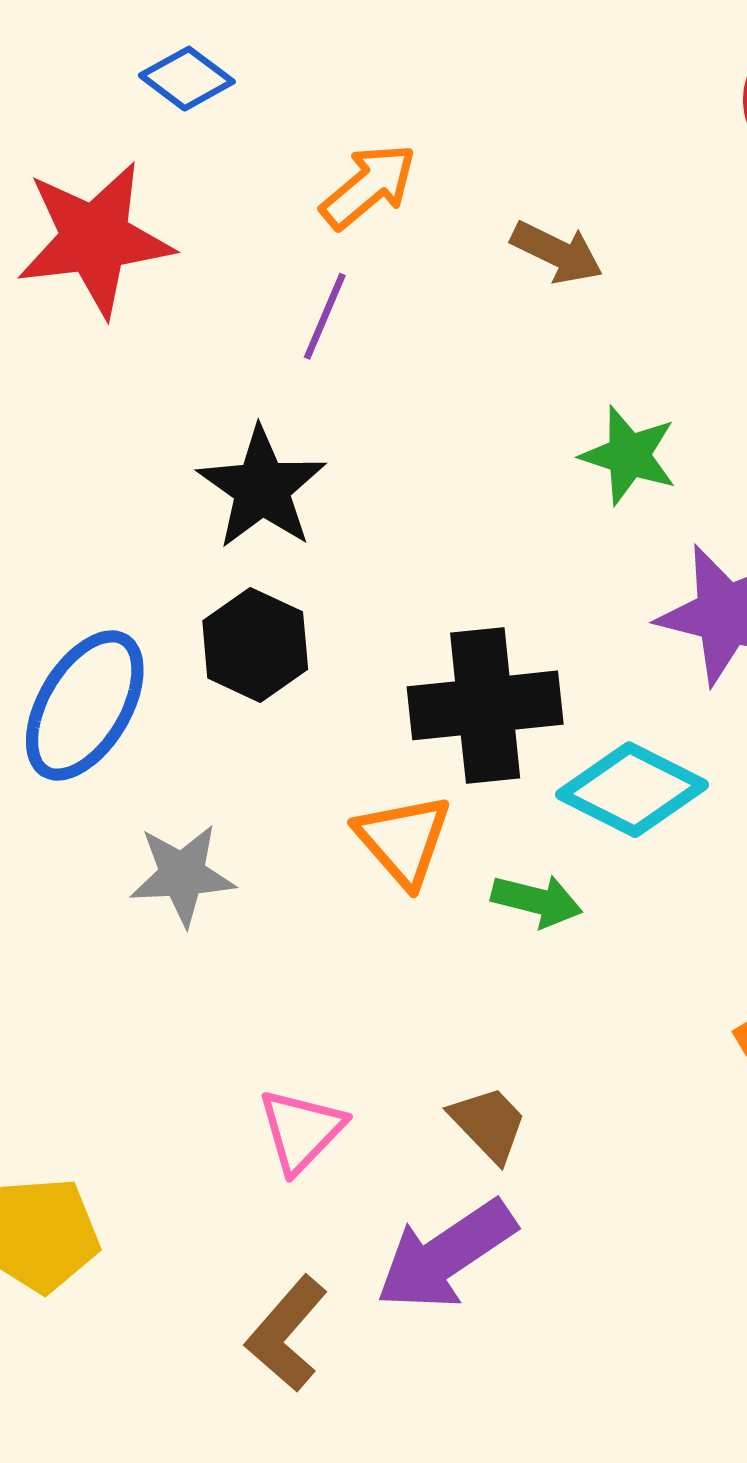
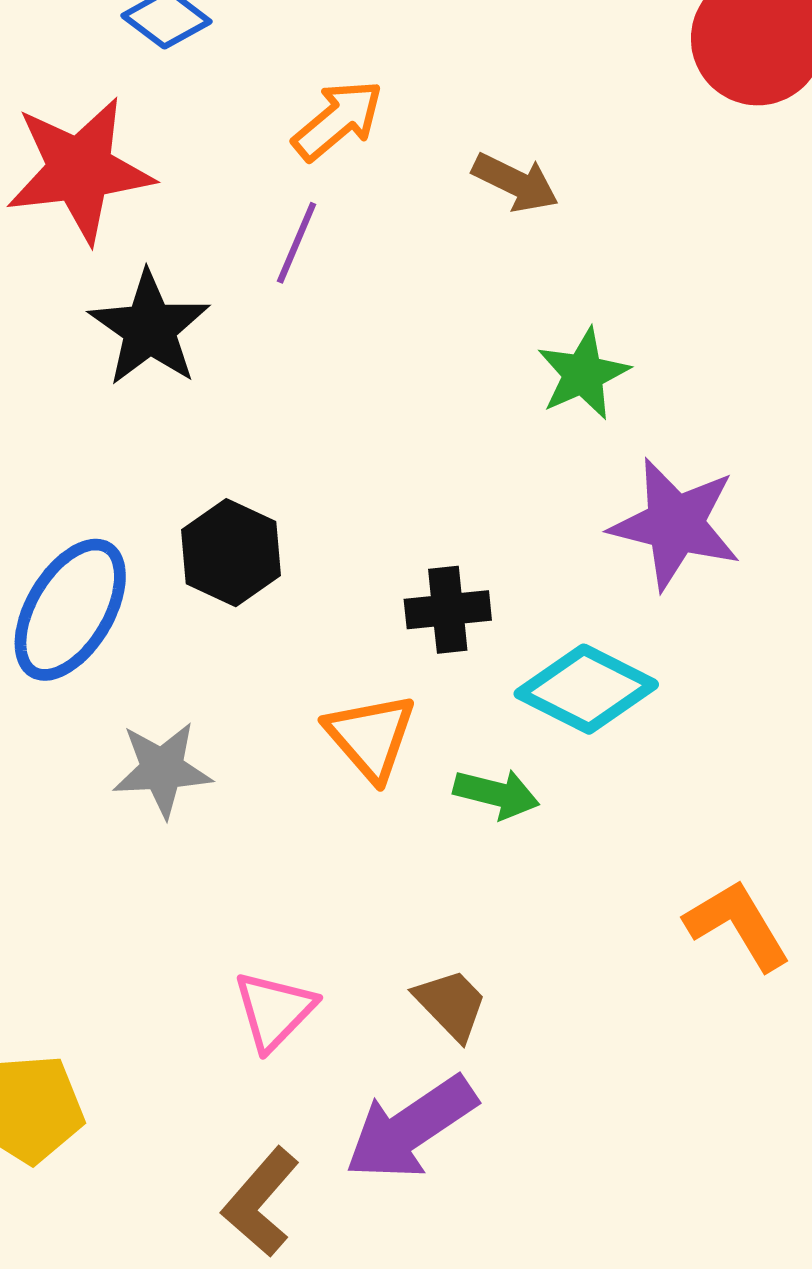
green star: (629, 455) -> (583, 374), turned 30
black star: (262, 488) -> (150, 328), moved
black cross: (485, 705) -> (448, 610), size x0.6

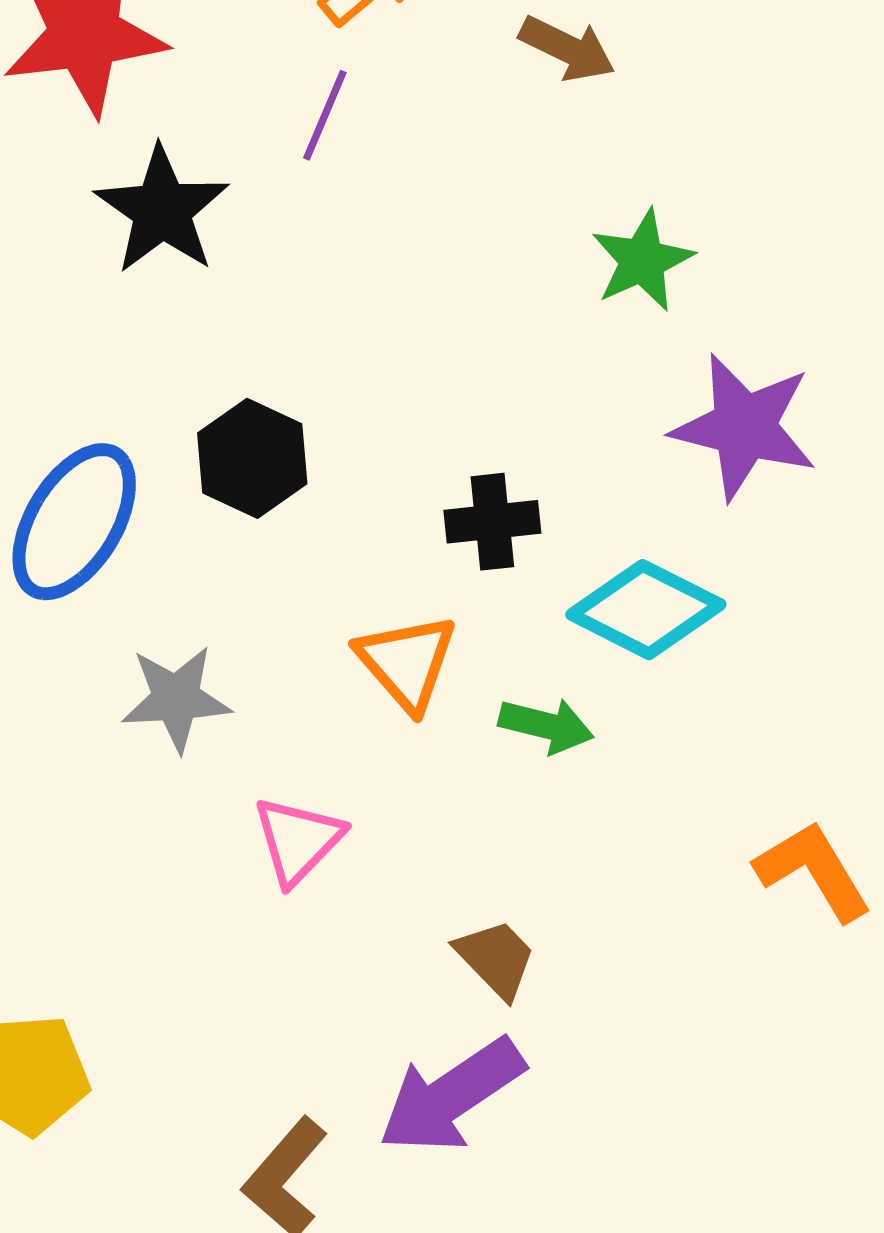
pink triangle: (274, 1011) -> (298, 840), moved

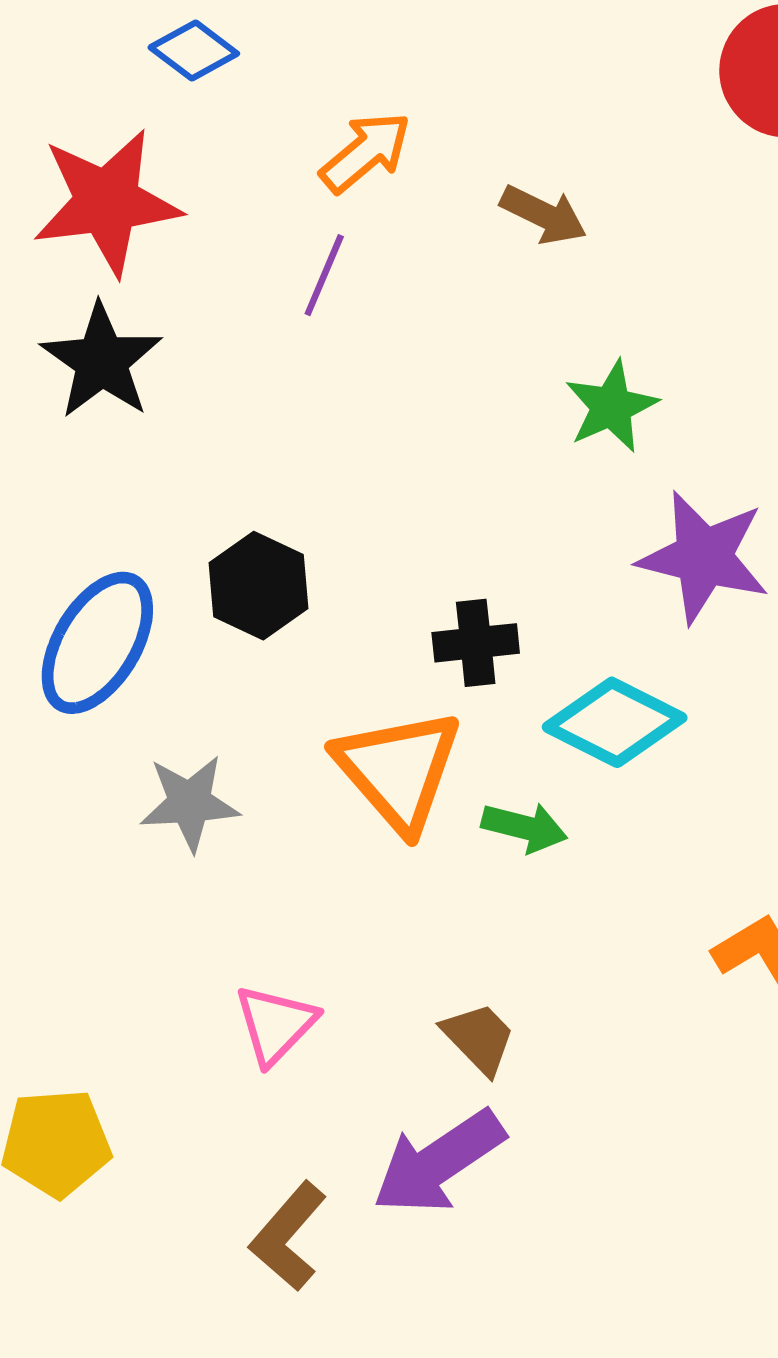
black star: (162, 210) -> (102, 361), moved
orange triangle: (407, 662) -> (398, 770), size x1.4
pink triangle: (298, 840) -> (275, 1024), moved

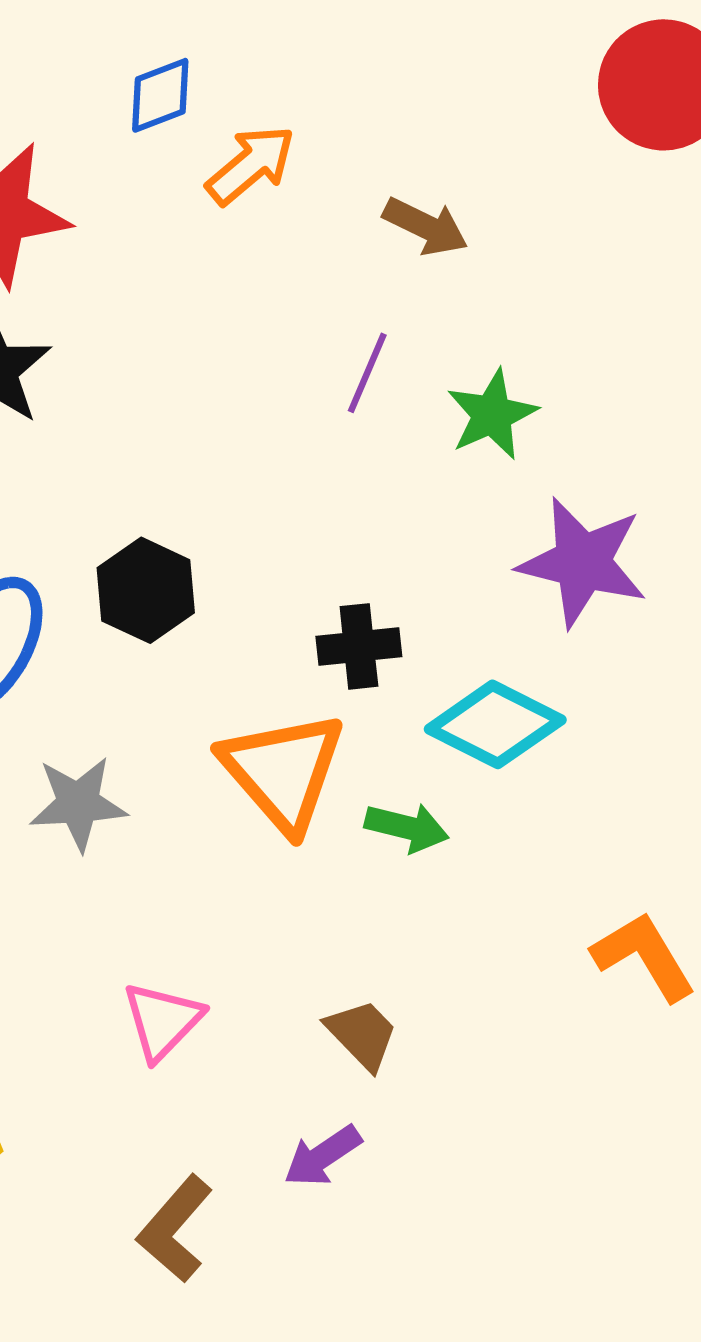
blue diamond: (194, 50) -> (160, 95), moved, turned -58
purple line: (324, 275) -> (367, 373), moved
purple arrow: (439, 1162) -> (323, 1156), size x0.6

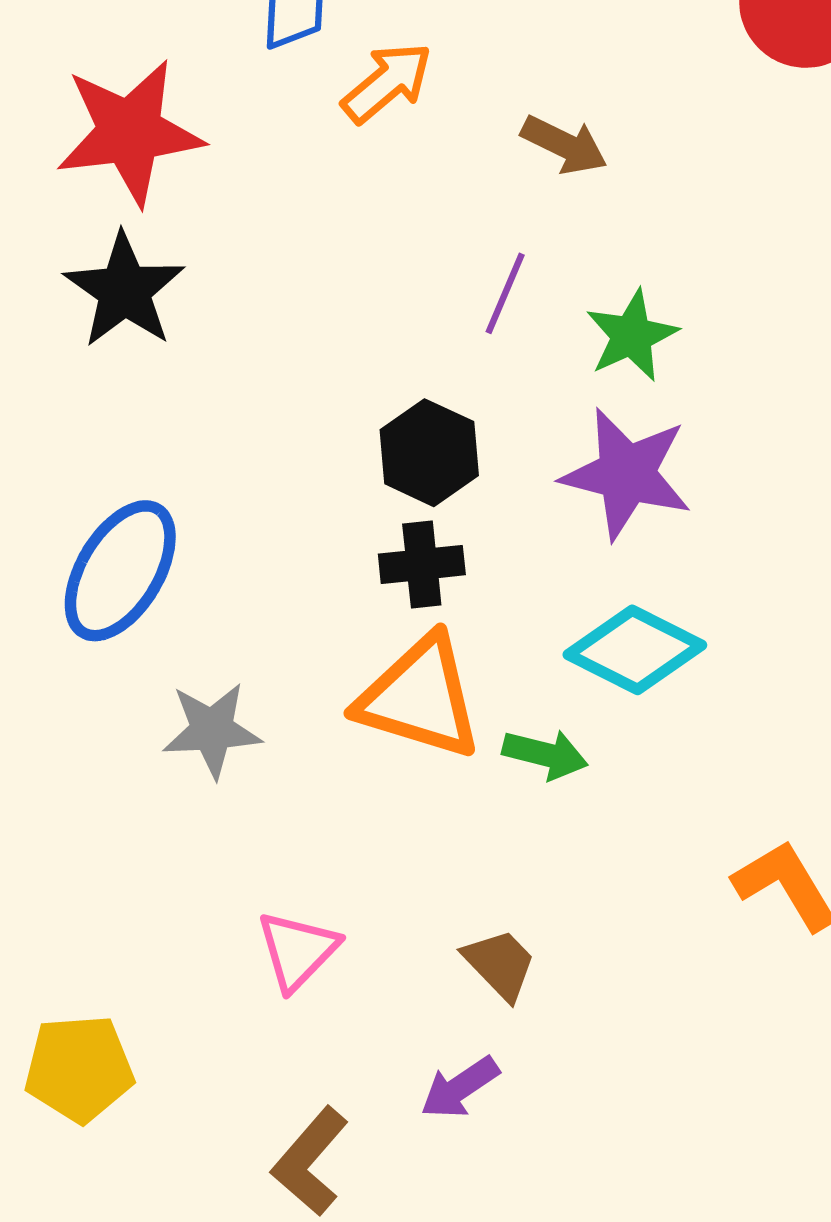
purple star: (583, 562) -> (626, 474), moved
black hexagon: (146, 590) -> (429, 453), moved
black cross: (359, 646) -> (422, 564), moved
orange triangle: (283, 771) -> (420, 697), turned -32

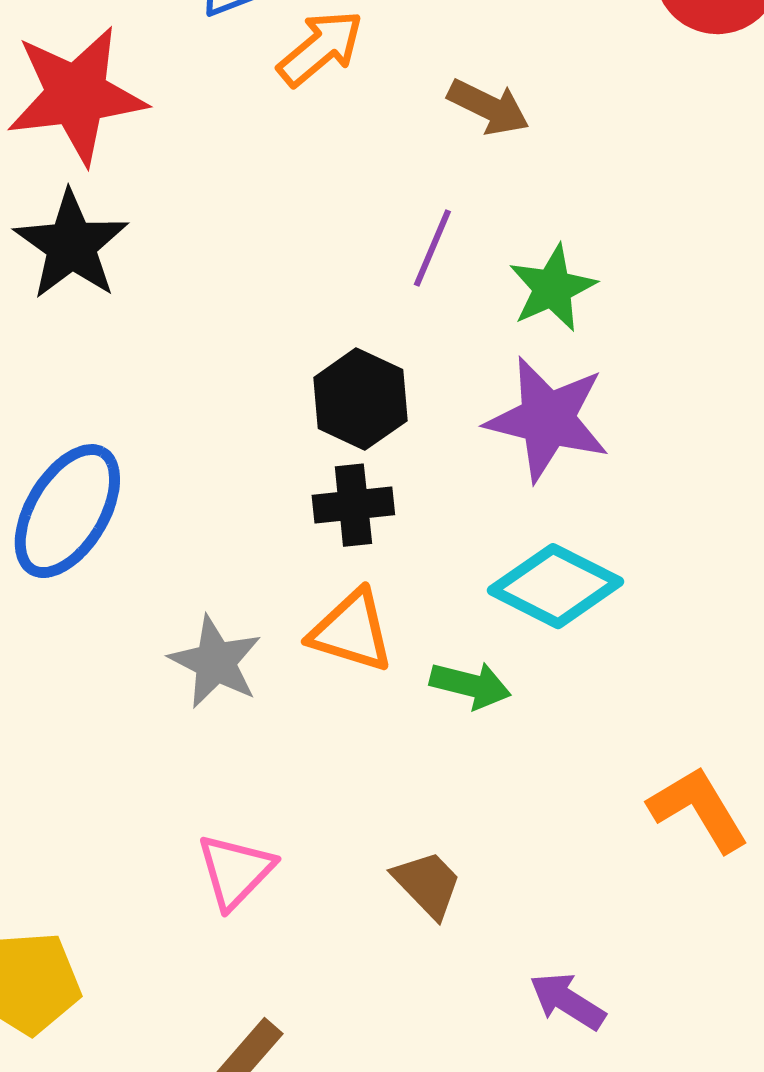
orange triangle: (420, 697) -> (351, 631), size x0.7
gray star: (212, 730) -> (215, 662), moved, turned 30
purple arrow: (460, 1088) -> (567, 1001), moved, turned 66

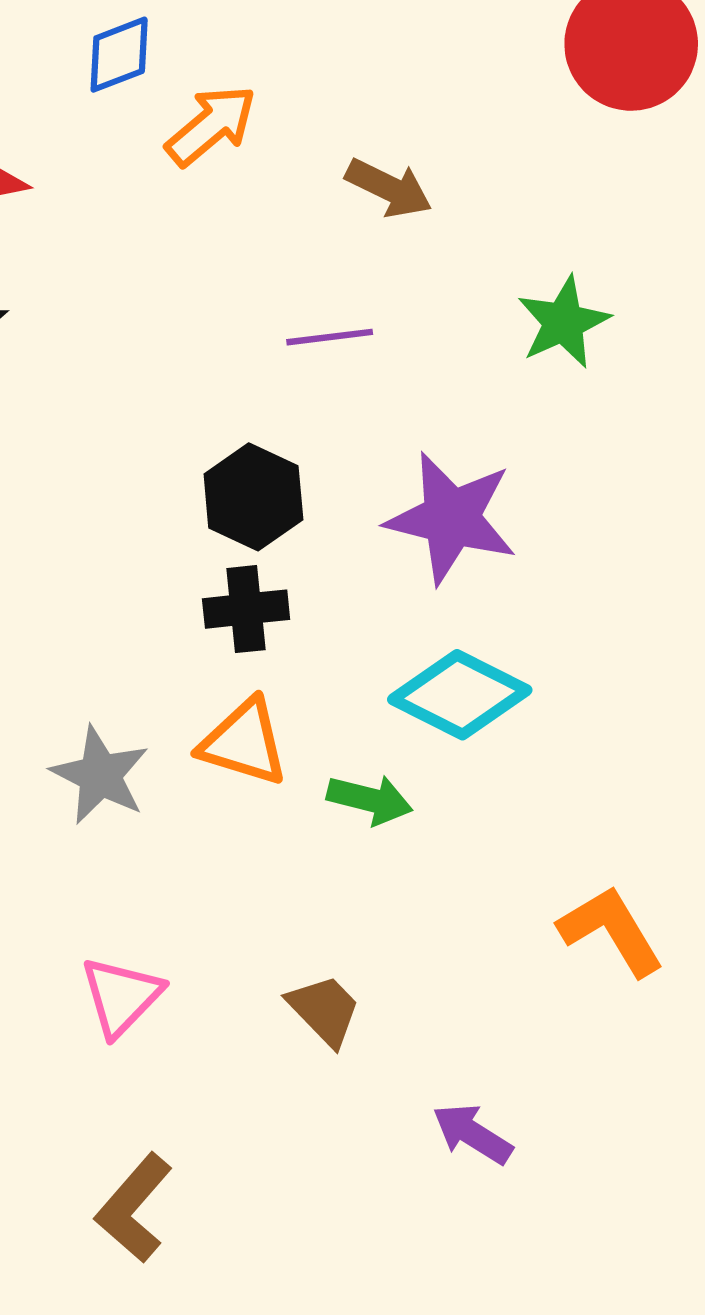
purple line: (432, 248) -> (330, 337), turned 60
green star: (552, 288) -> (563, 322), moved

